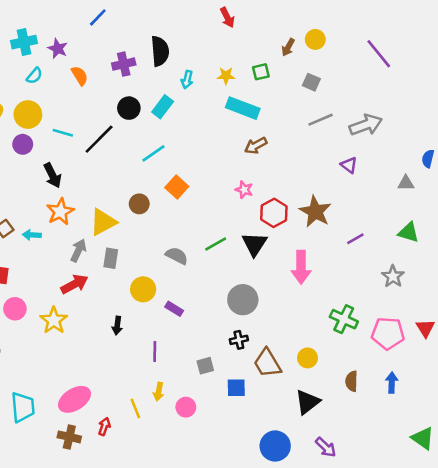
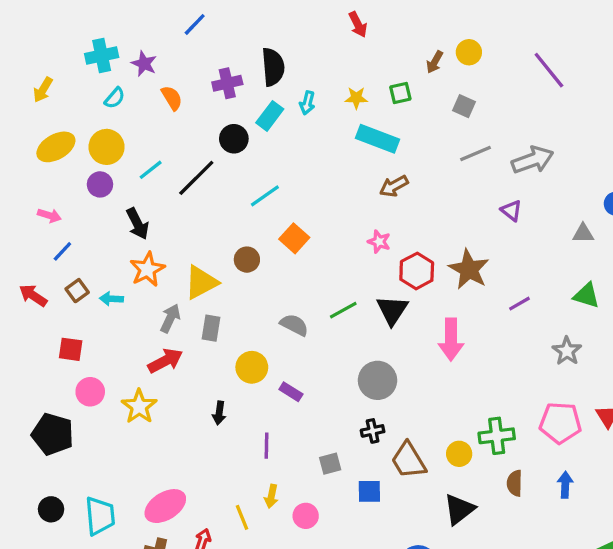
cyan rectangle: (163, 107) -> (270, 116), moved
cyan line: (63, 133) -> (151, 170), turned -54
green cross: (344, 319) -> (497, 436), moved, turned -32

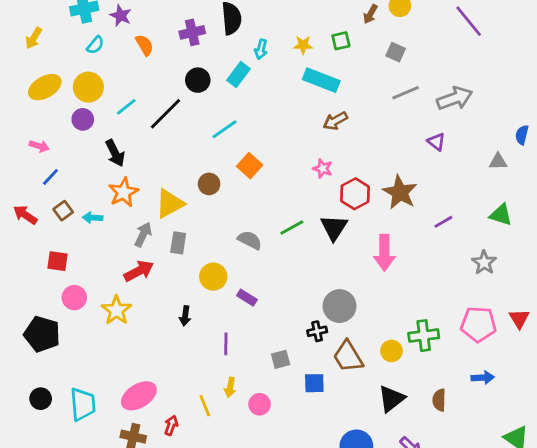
cyan rectangle: (270, 116) -> (238, 74), moved
gray circle: (377, 380) -> (340, 306), moved
brown semicircle: (515, 483) -> (439, 400), moved
blue arrow: (565, 485) -> (483, 378), turned 85

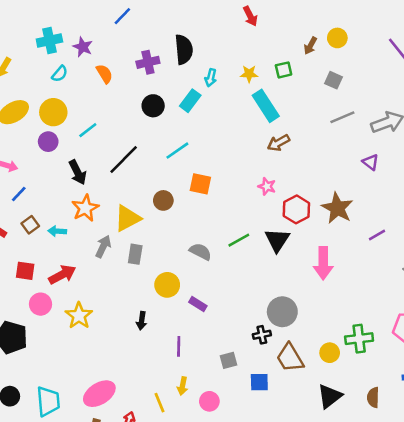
cyan rectangle: (321, 80) -> (266, 106), turned 36
black line: (166, 114) -> (124, 160), moved
orange square: (250, 166) -> (200, 184), turned -30
red arrow: (139, 271) -> (62, 275), moved

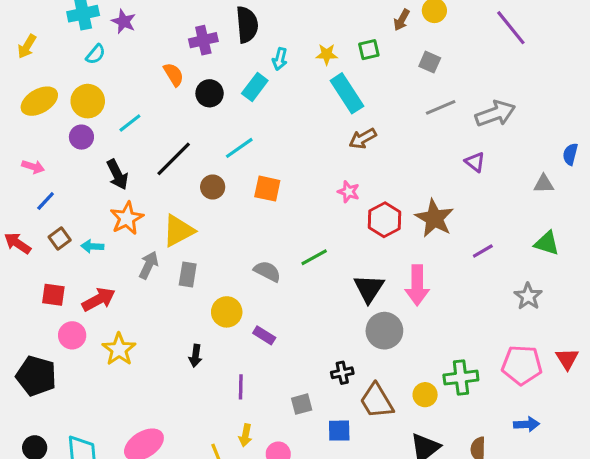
orange semicircle: (104, 74) -> (174, 75), moved
brown circle: (163, 200) -> (213, 187), moved
black triangle: (277, 240) -> (369, 288), moved
gray circle: (282, 312) -> (384, 331), moved

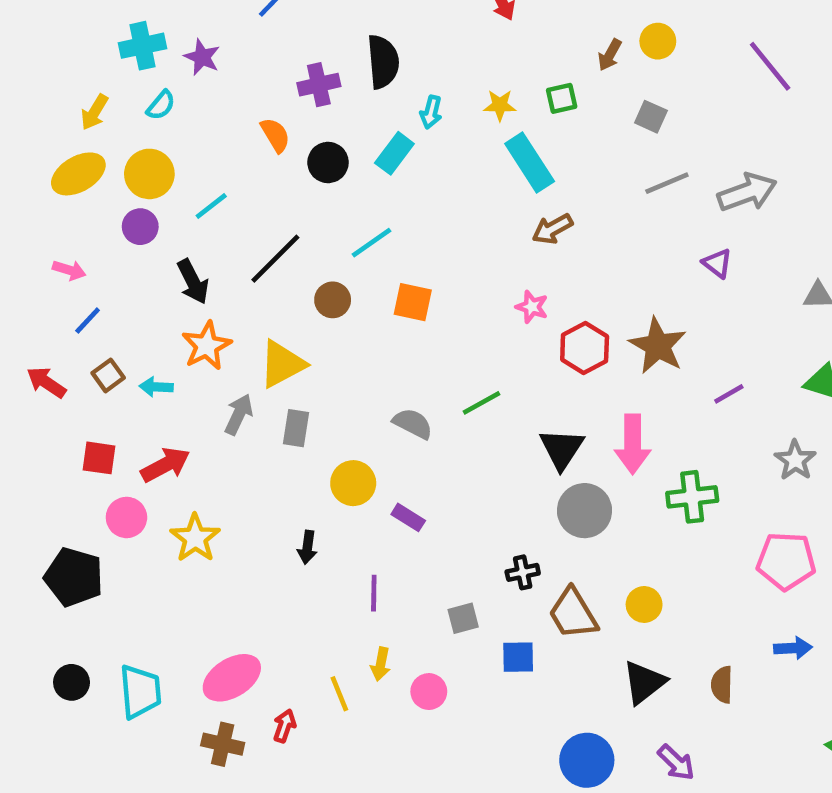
yellow arrow: (27, 46) -> (94, 112), moved
green cross: (461, 378) -> (692, 497), moved

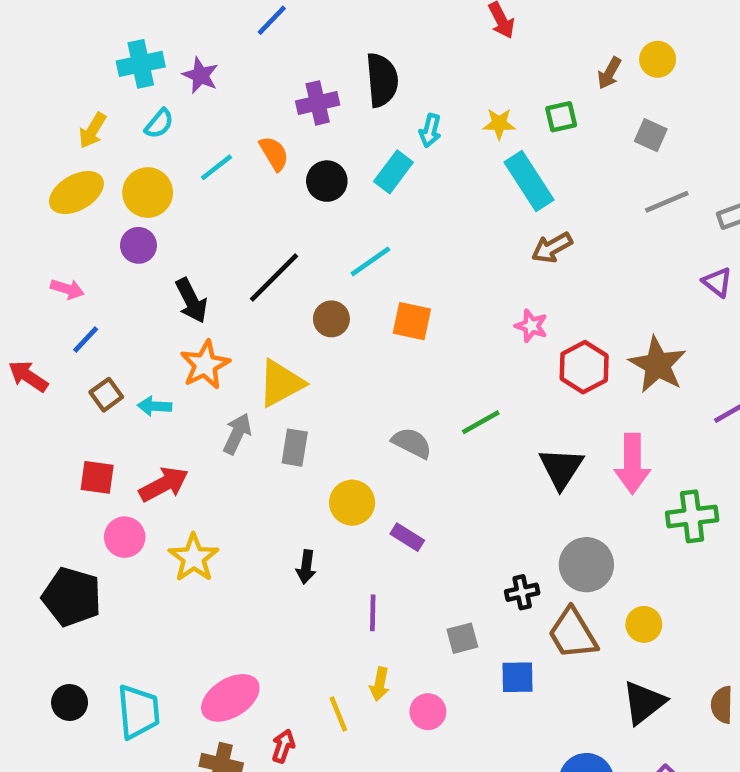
cyan line: (211, 206) -> (217, 167), moved
red arrow: (46, 382) -> (28, 376), moved
gray circle: (585, 511) -> (586, 565), moved

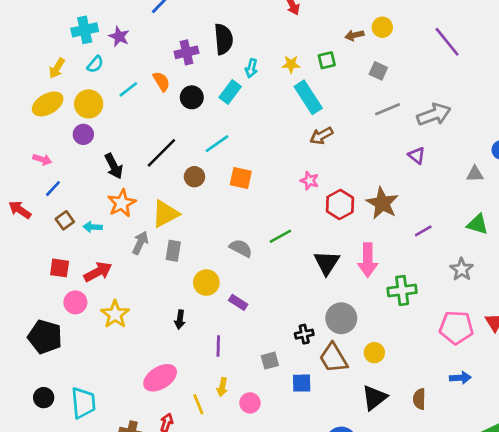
brown arrow: (609, 73) -> (355, 35), turned 48
pink ellipse: (230, 698) -> (160, 378), moved

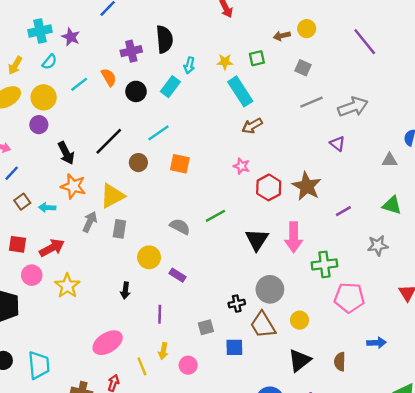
orange star: (122, 203) -> (73, 186), turned -30
gray star: (462, 269) -> (378, 245), turned 30
pink pentagon: (456, 327) -> (349, 298), moved

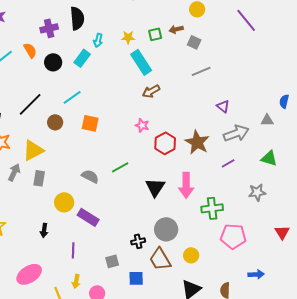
brown arrow: (282, 36) -> (176, 29), moved
gray arrow: (353, 107) -> (236, 133), moved
purple rectangle: (177, 275) -> (88, 217), size x1.5

